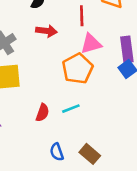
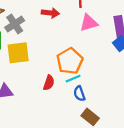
orange pentagon: (78, 69) -> (70, 61), moved
blue semicircle: (57, 152) -> (79, 94), moved

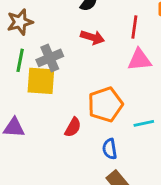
gray cross: (15, 24) -> (50, 58), moved
cyan line: (73, 79) -> (144, 123), moved

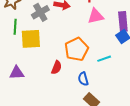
gray cross: (50, 58) -> (40, 12), moved

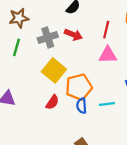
yellow square: (31, 39) -> (54, 70), moved, turned 30
blue semicircle: (83, 79) -> (82, 106), moved

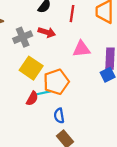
red line: (106, 30) -> (72, 14), moved
cyan line: (107, 104) -> (43, 93), moved
blue semicircle: (82, 106) -> (59, 116), moved

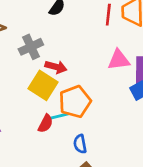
red line: (72, 14) -> (108, 15), moved
red arrow: (47, 32) -> (56, 67), moved
pink triangle: (81, 49) -> (119, 60), moved

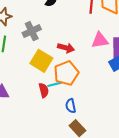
red arrow: (56, 67) -> (66, 48), moved
red semicircle: (46, 124) -> (44, 90), turned -40

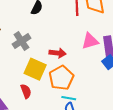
cyan line: (54, 84) -> (69, 98), moved, turned 32
red semicircle: (44, 90) -> (26, 91), moved

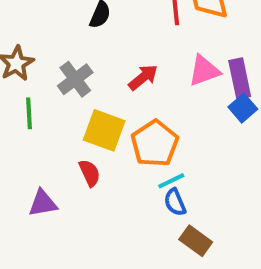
red arrow: (58, 53) -> (143, 77), moved, turned -42
cyan line: (69, 98) -> (171, 181), turned -32

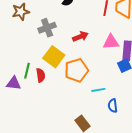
green line: (29, 113) -> (27, 71), moved
cyan line: (171, 181) -> (98, 90), moved
blue semicircle: (175, 202) -> (113, 106), moved

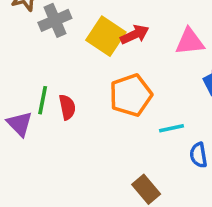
gray cross: (47, 28) -> (55, 20), moved
yellow square: (54, 57) -> (106, 36), moved
purple triangle: (14, 83) -> (20, 124), turned 42

